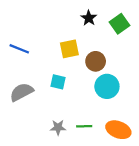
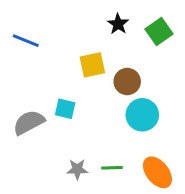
blue line: (19, 49) -> (26, 41), moved
cyan square: (58, 82) -> (65, 109), moved
orange ellipse: (118, 130) -> (157, 172), turned 30

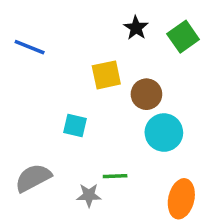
gray semicircle: (29, 122) -> (33, 178), moved
green line: (112, 168) -> (115, 176), moved
orange ellipse: (157, 172) -> (181, 199), turned 52

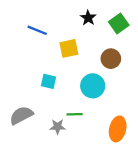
blue line: (30, 47) -> (37, 30), moved
brown circle: (146, 94) -> (111, 59), moved
cyan circle: (164, 133) -> (93, 86), moved

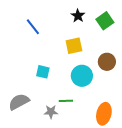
blue line: (37, 30) -> (33, 27), turned 30
yellow square: (69, 48) -> (74, 46), moved
brown circle: (111, 59) -> (107, 62), moved

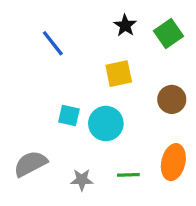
cyan circle: (82, 76) -> (106, 124), moved
green line: (66, 101) -> (128, 175), moved
orange ellipse: (104, 114) -> (173, 162), moved

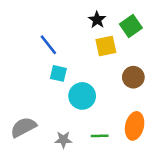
blue line: (53, 43) -> (48, 45), moved
yellow square: (119, 74) -> (106, 46), moved
cyan square: (69, 115) -> (58, 73), moved

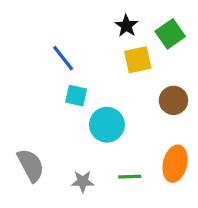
gray semicircle: (23, 127) -> (31, 165), turned 90

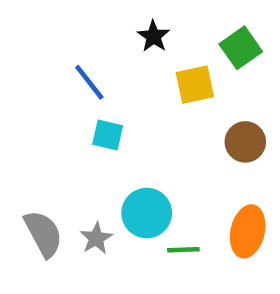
black star: (126, 26) -> (154, 36), moved
cyan circle: (107, 125) -> (147, 213), moved
gray star: (83, 181) -> (96, 238), moved, turned -30

